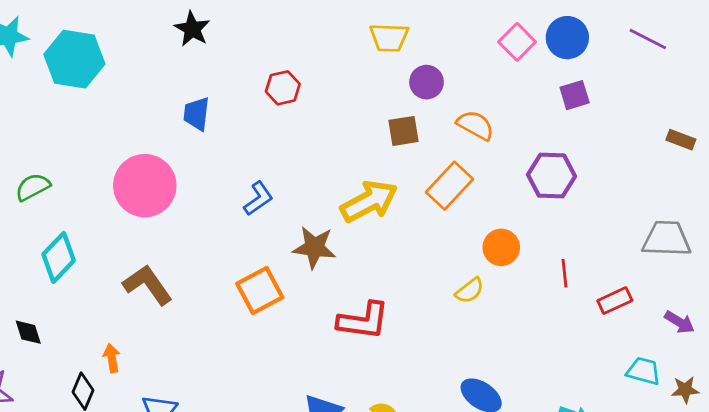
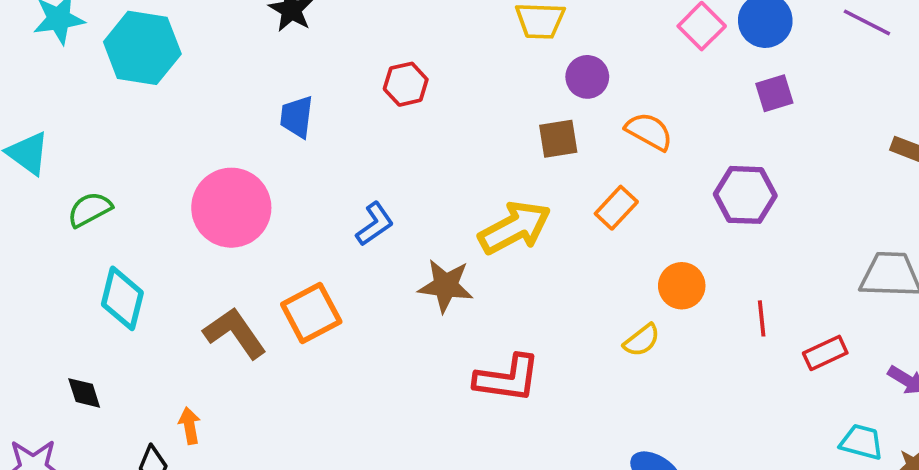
orange rectangle: (449, 186) -> (616, 208), size x0.7
cyan diamond: (59, 257) -> (122, 298), turned -30
orange square: (260, 291) -> (311, 313), moved

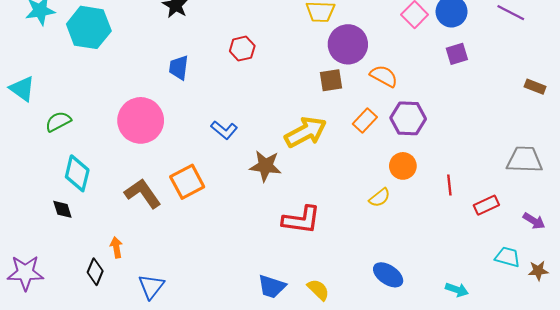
purple circle: (587, 77) -> (348, 44), size x1.6
purple hexagon: (745, 195) -> (408, 118), moved
blue L-shape: (375, 224) -> (224, 130), turned 75
black diamond: (84, 393) -> (62, 209), moved

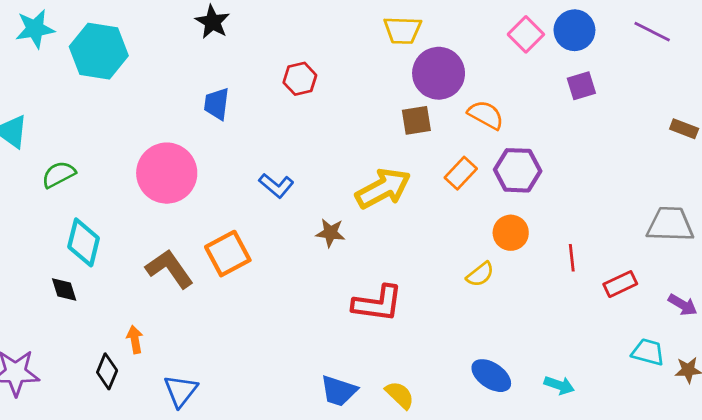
brown star: (265, 166) -> (330, 233), size x0.7
cyan arrow: (457, 290) -> (559, 385), moved

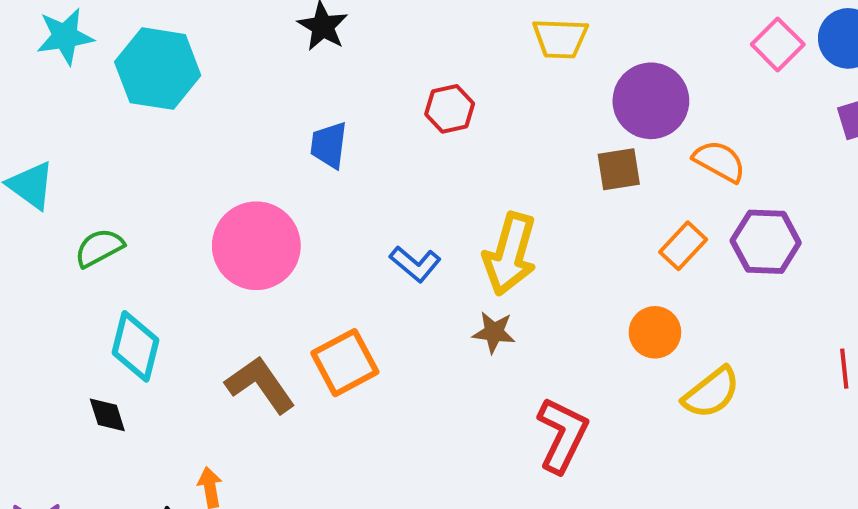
yellow trapezoid: (403, 30) -> (560, 38), moved
yellow arrow: (383, 188) -> (510, 254), moved, turned 134
orange circle: (511, 233) -> (655, 332), moved
yellow semicircle: (480, 274) -> (711, 393), size x1.4
red L-shape: (378, 303) -> (562, 435), turned -72

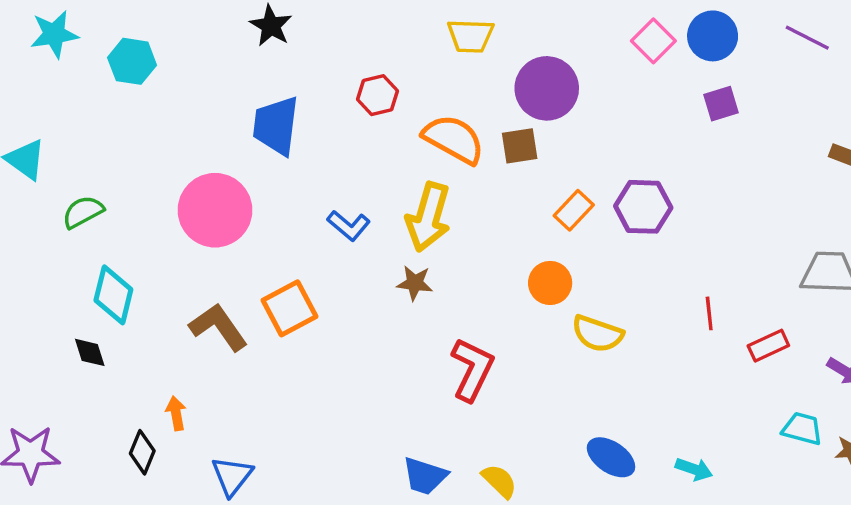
cyan hexagon: (158, 69) -> (132, 61), size x0.7
blue trapezoid: (329, 145) -> (276, 126), size x1.5
orange semicircle: (719, 161) -> (454, 139), moved, size x1.4
yellow semicircle: (711, 393) -> (597, 334), turned 57

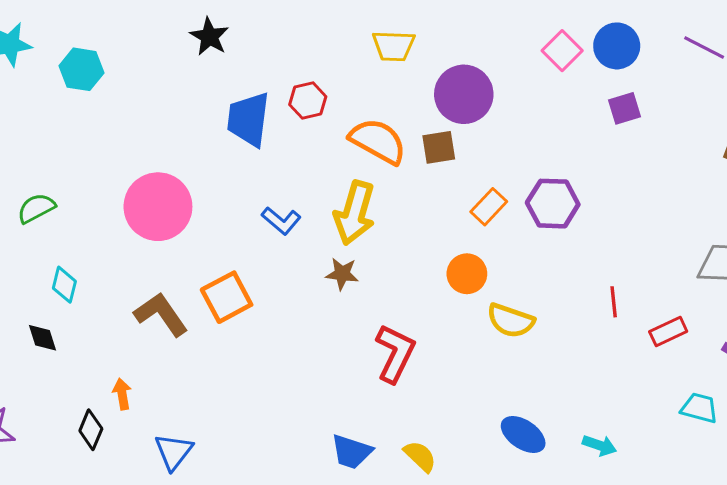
blue trapezoid: (276, 126) -> (248, 119), moved
cyan diamond: (113, 295) -> (64, 285), size x0.7

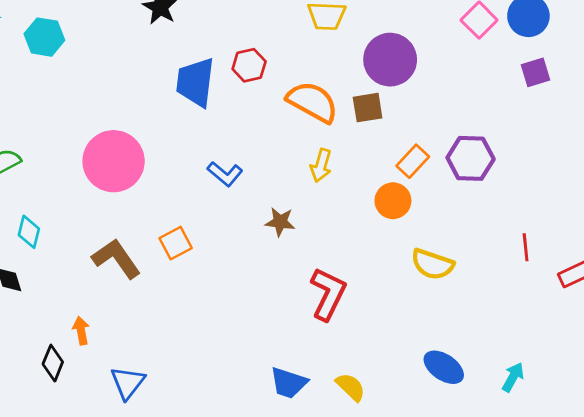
yellow arrow: (355, 213) -> (321, 165), moved, size x0.6
orange circle: (467, 274) -> (393, 201), moved
orange square: (227, 297) -> (176, 243), size x0.7
cyan arrow: (600, 445) -> (513, 377), turned -80

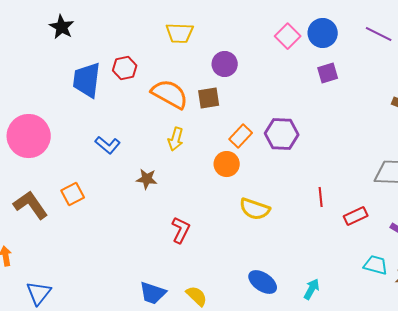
purple circle: (390, 60) -> (225, 64), size x0.7
red L-shape: (328, 294) -> (181, 230), size x0.7

